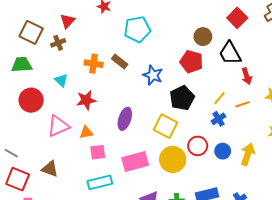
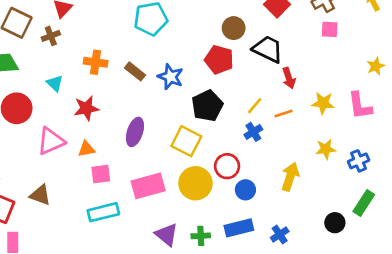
black trapezoid: (230, 53) -> (268, 49), turned 145
brown rectangle: (120, 62) -> (135, 71), moved
blue circle: (223, 151) -> (245, 190), moved

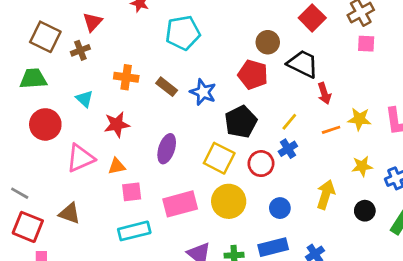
orange line: (284, 114) -> (331, 130), moved
red circle: (227, 166) -> (261, 164), moved
black circle: (335, 223) -> (365, 211), moved

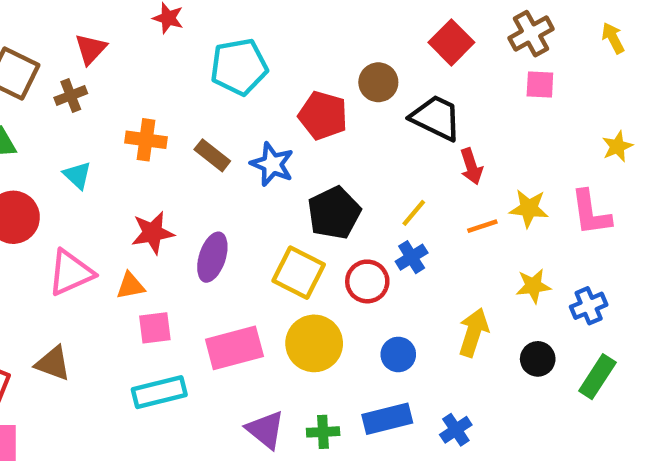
red pentagon: (253, 75) -> (323, 115), moved
red star: (117, 124) -> (153, 233), moved

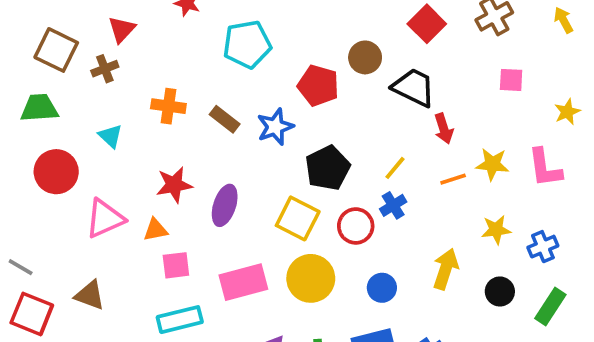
pink square: (540, 84) -> (511, 80), moved
blue star: (272, 164) -> (275, 127), turned 30

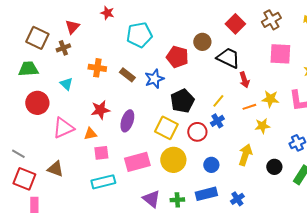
pink square: (511, 80) -> (280, 54), size x1.6
yellow star: (496, 230) -> (262, 126), moved

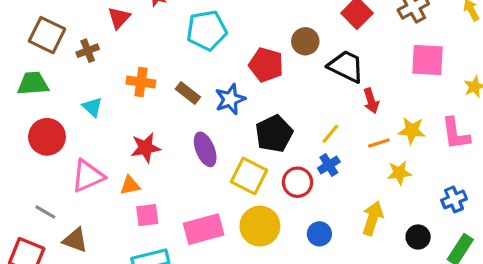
red triangle: (72, 27) -> (119, 18), moved
purple ellipse: (127, 121) -> (205, 149), moved, turned -40
gray line: (18, 154) -> (45, 212), moved

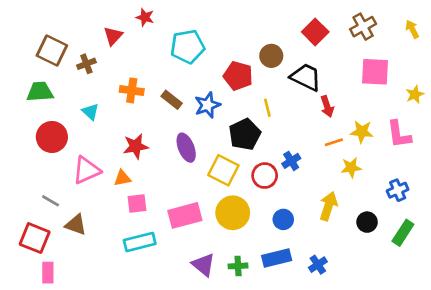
yellow line: (330, 134) -> (267, 108), moved, turned -54

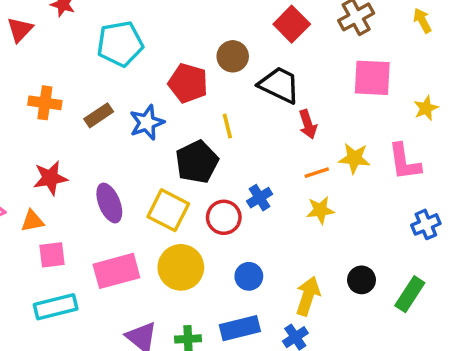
brown rectangle: (172, 100) -> (99, 115), turned -72
purple ellipse: (186, 148) -> (109, 203), moved
yellow star: (351, 168) -> (320, 210), moved
blue cross: (398, 190) -> (426, 224), moved
yellow arrow: (328, 206) -> (308, 296), moved

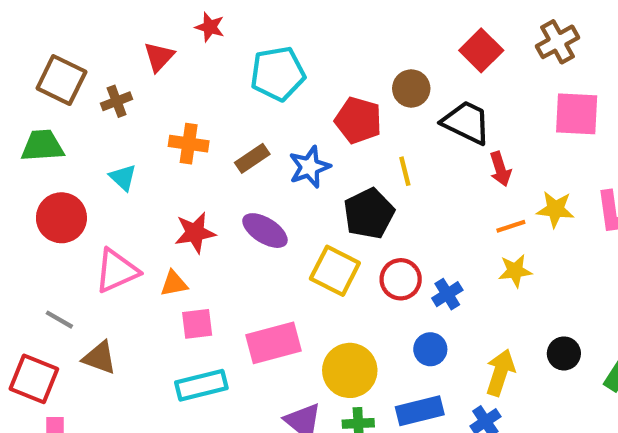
blue cross: (260, 198) -> (447, 294), moved
purple ellipse: (109, 203) -> (265, 231), moved, turned -36
yellow circle: (181, 267) -> (350, 370), moved

